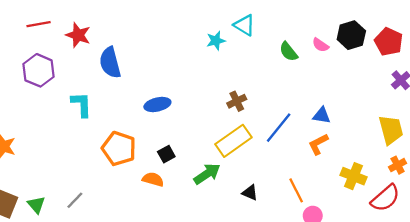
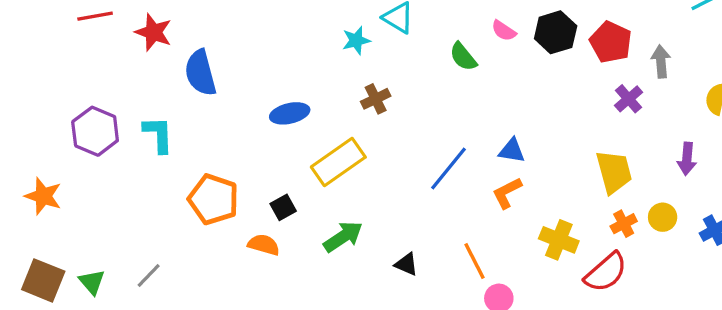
pink semicircle: (320, 45) -> (504, 31), moved
purple hexagon: (39, 70) -> (95, 131), moved
brown cross: (237, 101) -> (376, 99), moved
blue ellipse: (157, 104) -> (290, 113), moved
yellow rectangle: (233, 141) -> (338, 162), moved

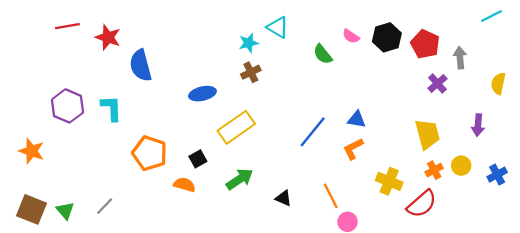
brown cross: (376, 99) -> (251, 72), moved

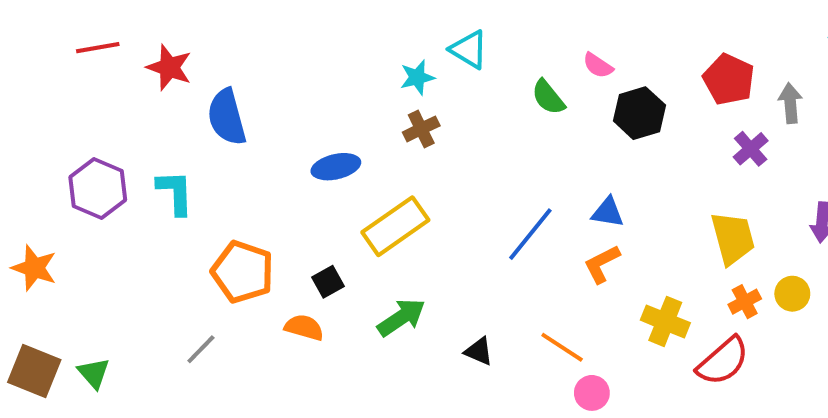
black hexagon: (387, 37) -> (639, 113), moved
orange line: (331, 196) -> (562, 347), turned -30
gray line: (105, 206) -> (201, 349), moved

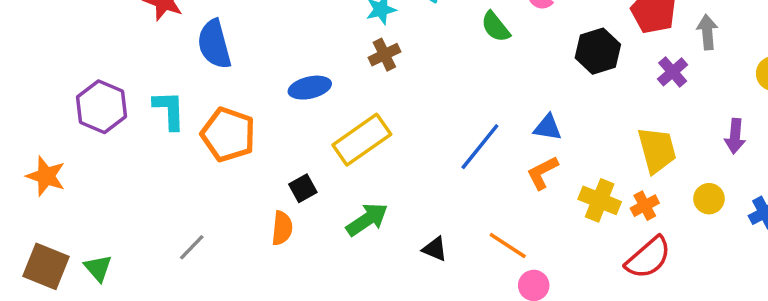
black hexagon: (639, 113) -> (598, 51), moved
orange pentagon: (243, 272) -> (228, 134), moved
orange cross: (745, 302) -> (645, 206), moved
yellow cross: (665, 321) -> (600, 200), moved
orange semicircle: (304, 327) -> (282, 228), turned 80

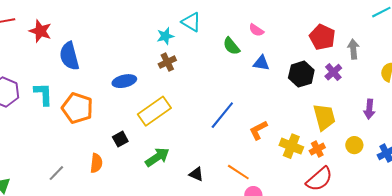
black hexagon: (598, 51) -> (301, 74), moved
blue triangle: (548, 128) -> (261, 63), moved
orange semicircle: (282, 228) -> (96, 163), moved

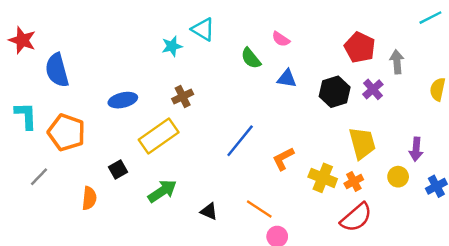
brown cross: (167, 62) -> (183, 97), moved
purple arrow: (369, 109) -> (416, 149), moved
gray line: (56, 173) -> (39, 177), moved

